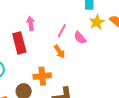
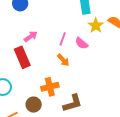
pink arrow: (31, 23) -> (31, 36), turned 72

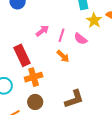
pink arrow: (31, 36) -> (42, 31), moved
orange cross: (50, 87) -> (34, 77), moved

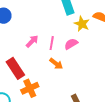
pink semicircle: (81, 39) -> (71, 44), turned 120

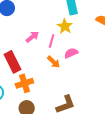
yellow star: (82, 24) -> (65, 26), moved
pink semicircle: (71, 44) -> (71, 53), moved

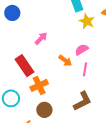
yellow star: (65, 26) -> (87, 21), moved
pink line: (52, 41) -> (85, 69), moved

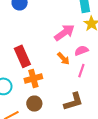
pink arrow: (41, 38) -> (64, 33), moved, size x1.5

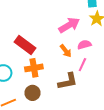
red rectangle: (22, 56) -> (25, 45), turned -35
brown L-shape: (73, 102) -> (68, 81), moved

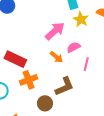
pink line: (82, 65) -> (86, 64), moved
brown circle: (32, 93) -> (45, 103), moved

